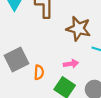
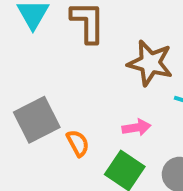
orange semicircle: (39, 72) -> (78, 143), turned -32

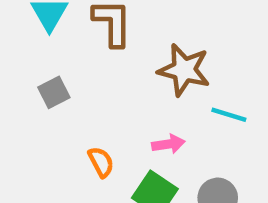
gray square: (37, 120) -> (54, 92), moved, size x0.6

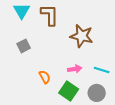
cyan line: (229, 115) -> (102, 70), moved

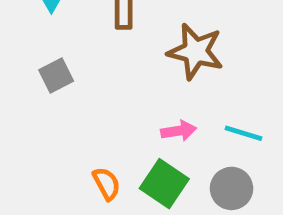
orange semicircle: (45, 77) -> (107, 184), moved

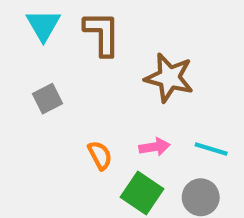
orange semicircle: (107, 184) -> (100, 155), moved

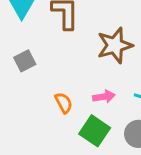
brown star: (169, 78) -> (115, 45), turned -30

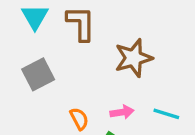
gray square: (25, 61) -> (38, 74), size x1.4

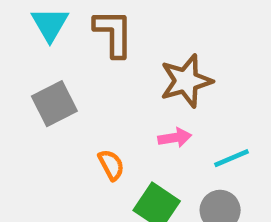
pink arrow: (122, 112) -> (175, 138), moved
cyan line: (166, 114) -> (231, 158), turned -40

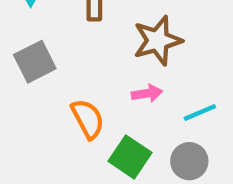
orange semicircle: (111, 165) -> (88, 119), size x1.4

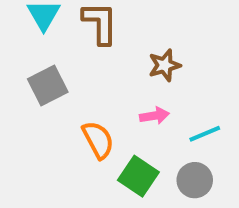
brown star: (158, 41) -> (165, 65), size x0.7

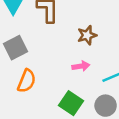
orange semicircle: (98, 140) -> (27, 81), moved, turned 50

